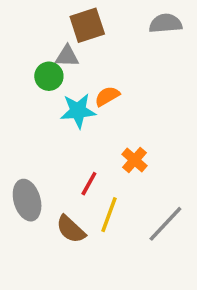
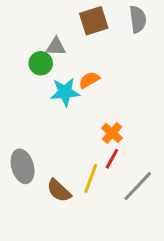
gray semicircle: (165, 23) -> (138, 19), turned 88
brown square: (87, 25) -> (94, 21), moved
red line: (89, 184) -> (112, 159), moved

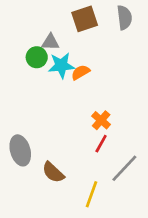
cyan star: (65, 92) -> (61, 65), moved
yellow line: (91, 178) -> (92, 194), moved

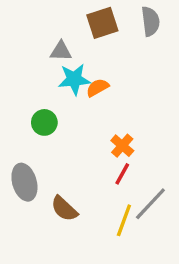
green circle: (37, 57) -> (44, 122), moved
yellow line: (92, 194) -> (124, 220), moved

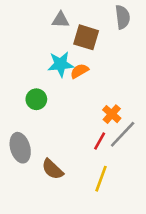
brown square: (102, 23) -> (86, 37), moved, turned 35
gray triangle: (61, 51) -> (61, 20), moved
orange cross: (122, 146) -> (112, 114), moved
gray line: (150, 204) -> (123, 134), moved

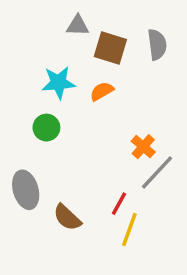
gray semicircle: (123, 17) -> (157, 45), moved
cyan star: (61, 64) -> (59, 83), moved
red line: (100, 141) -> (119, 204), moved

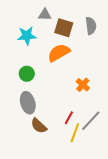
cyan star: (59, 83) -> (27, 36), moved
orange semicircle: (102, 91) -> (59, 53), size x1.6
gray line: (157, 172) -> (91, 121), moved
gray ellipse: (26, 190) -> (28, 103), moved

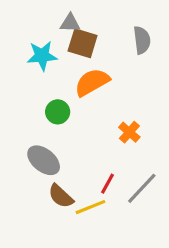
brown square: (64, 28) -> (83, 43), moved
green circle: (27, 74) -> (58, 112), moved
gray ellipse: (28, 103) -> (44, 160), turned -35
yellow line: (75, 133) -> (90, 207), moved, turned 48

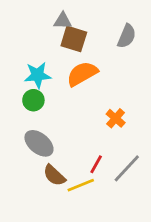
gray semicircle: (142, 40) -> (127, 36), turned 30
cyan star: (42, 56) -> (38, 75), moved
green circle: (58, 112) -> (33, 100), moved

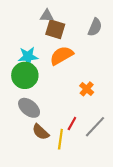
green circle: (33, 100) -> (25, 75), size x1.6
yellow line: (81, 185) -> (60, 139), turned -60

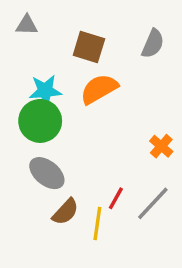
gray triangle: (47, 16) -> (27, 25), moved
orange cross: (87, 89) -> (161, 146), moved
brown semicircle: (41, 132) -> (65, 212), turned -90

